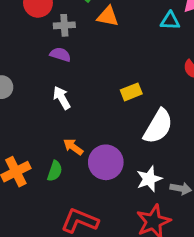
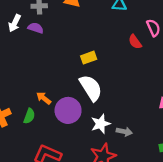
white arrow: (62, 98) -> (15, 23), moved, turned -126
white semicircle: (158, 126) -> (91, 88), moved, turned -64

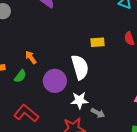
yellow rectangle: (89, 58) -> (97, 42), moved
orange arrow: (44, 98) -> (31, 57), moved

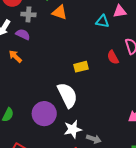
orange arrow: (31, 57) -> (15, 56), moved

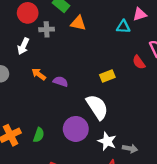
purple semicircle: (23, 34) -> (60, 81), moved
white star: (73, 129) -> (107, 141), turned -30

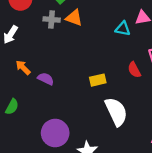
gray cross: (47, 29) -> (52, 20), moved
white semicircle: (97, 107) -> (116, 112), moved
green semicircle: (39, 135) -> (12, 107), moved

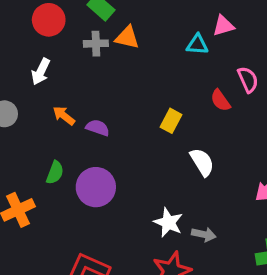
yellow rectangle: (98, 80) -> (171, 121), turned -42
white semicircle: (116, 112) -> (202, 162), size x0.7
purple circle: (55, 133) -> (96, 187), moved

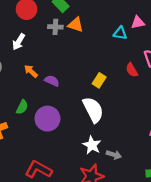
white semicircle: (202, 162) -> (93, 110), moved, size x1.4

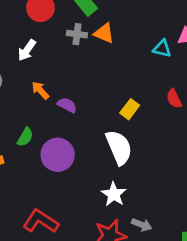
gray arrow: (114, 155) -> (142, 225), moved

